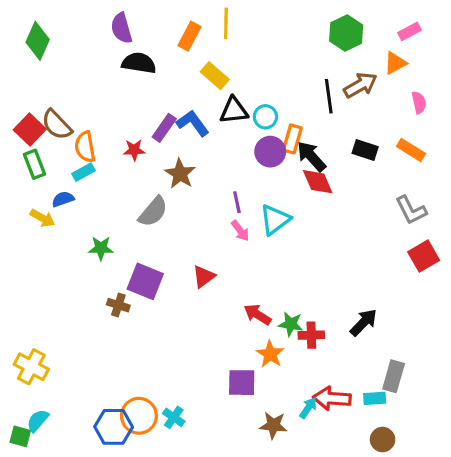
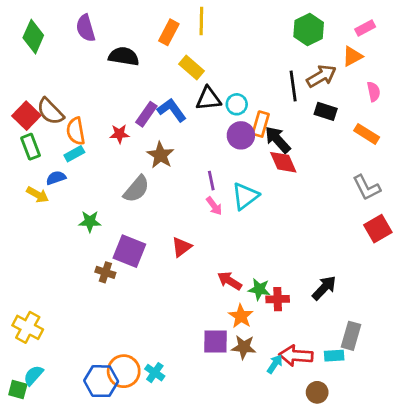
purple semicircle: (121, 28) -> (86, 28), moved
black rectangle: (365, 150) -> (326, 111), moved
brown star: (273, 425) -> (244, 347), moved
brown circle: (383, 440) -> (317, 392), moved

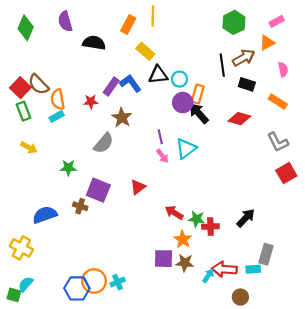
black arrow: (278, 140) -> (199, 113), moved
red diamond: (283, 162) -> (239, 119), moved, turned -50
blue semicircle: (56, 178) -> (45, 215), moved, size x1.6
cyan cross: (155, 373) -> (118, 282), turned 32

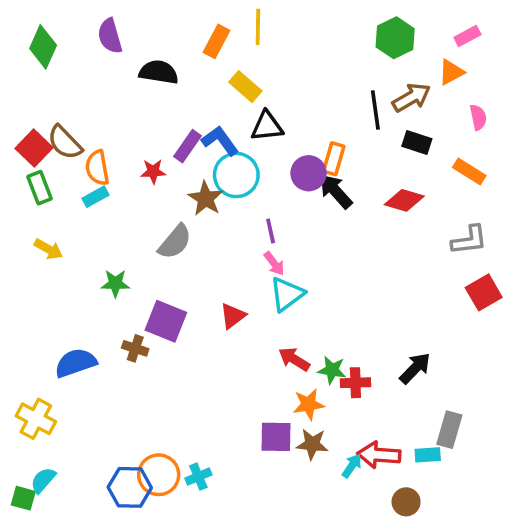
cyan circle: (179, 79) -> (236, 175), moved, size x1.6
gray L-shape: (278, 142) -> (469, 240), turned -70
cyan triangle: (186, 149) -> (287, 294), moved
orange star: (183, 239) -> (309, 404), turned 30

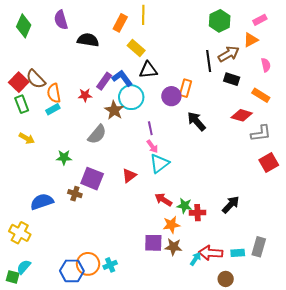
black arrow: (336, 191) -> (196, 121), moved
red diamond: (404, 200) -> (242, 115), moved
gray rectangle: (449, 430) -> (259, 247), moved

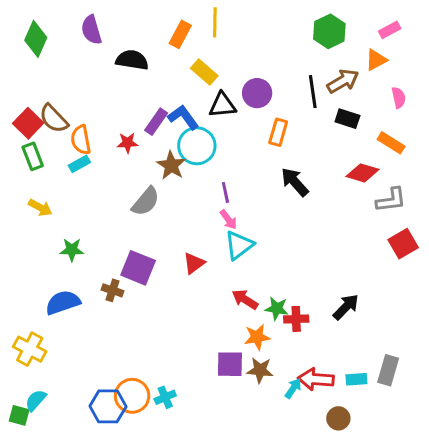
purple circle: (171, 96) -> (257, 93), moved
green star: (64, 157) -> (72, 250), moved

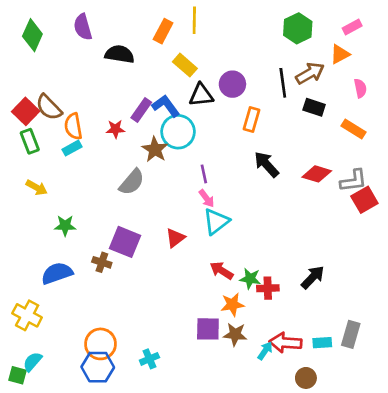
red diamond: (362, 173) -> (317, 174), moved
red square: (403, 244) -> (364, 200), moved
orange circle: (132, 396) -> (100, 344), moved

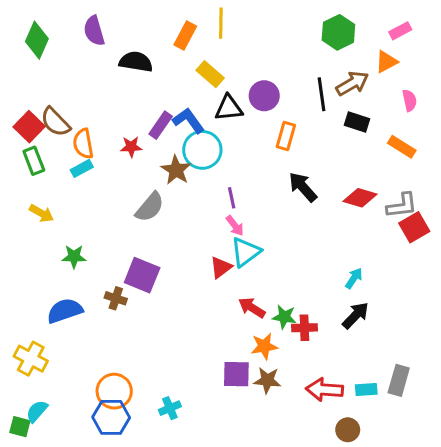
red triangle: (175, 238) -> (221, 267), moved
cyan arrow: (265, 351) -> (354, 278), moved

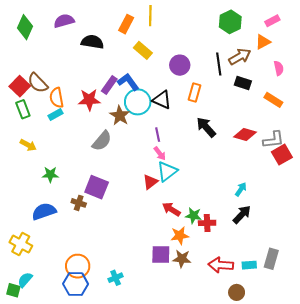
purple semicircle: (94, 31) -> (64, 21), turned 90
black triangle: (229, 108) -> (162, 100), moved, turned 30
red star: (131, 147) -> (89, 100), size x1.5

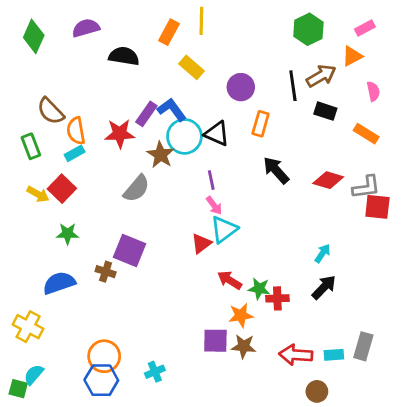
red square: (20, 86) -> (62, 189), moved
red square: (282, 155) -> (377, 207), turned 36

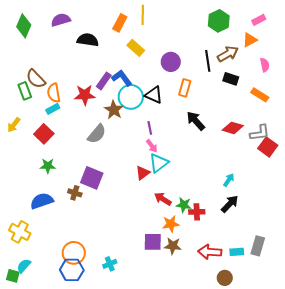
green rectangle: (31, 146) -> (25, 91), moved
yellow arrow: (38, 194) -> (14, 125), moved, turned 98
red square: (377, 207) -> (268, 147), turned 30

